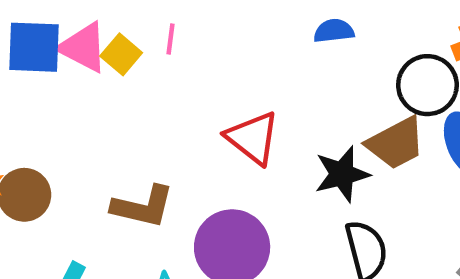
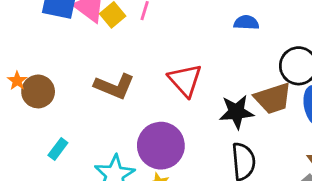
brown L-shape: (143, 207) -> (114, 86), moved

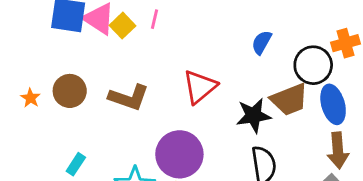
blue semicircle: (246, 23) -> (262, 42), moved, turned -60
red triangle: (185, 80) -> (200, 87), turned 36
brown circle: (38, 91) -> (70, 91), moved

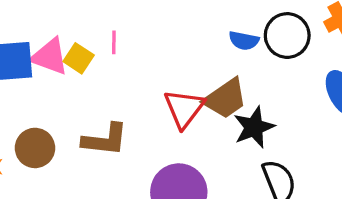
blue semicircle: (262, 42) -> (244, 41), turned -95
black circle: (313, 65) -> (287, 36), moved
brown trapezoid: (289, 100) -> (225, 99), moved

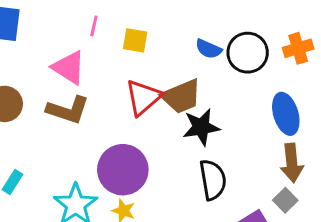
pink triangle: (50, 57) -> (69, 68), moved
yellow square: (79, 58) -> (135, 40), moved, turned -36

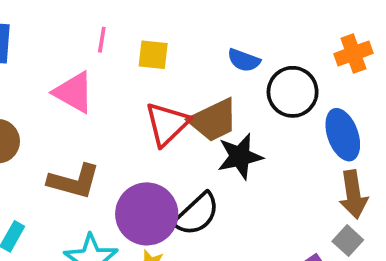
black circle: (248, 53) -> (293, 92), moved
brown L-shape: (68, 110) -> (74, 181), moved
black semicircle: (213, 180) -> (197, 214), moved, turned 60

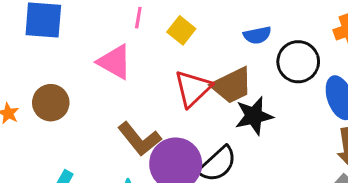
yellow square: (153, 55) -> (181, 30), turned 32
blue semicircle: (244, 60) -> (257, 35), turned -32
brown L-shape: (74, 181) -> (139, 139), moved, turned 36

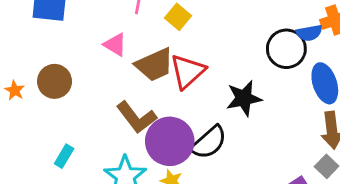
blue semicircle: (257, 35) -> (309, 33), moved
pink triangle: (115, 62) -> (115, 45), size x0.7
brown trapezoid: (232, 85) -> (154, 65), moved

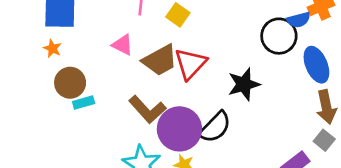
orange star: (15, 90) -> (52, 48), moved
cyan rectangle: (64, 156) -> (84, 102), moved, turned 48

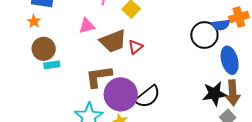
pink triangle: (123, 45) -> (87, 26), turned -48
red triangle: (190, 64) -> (136, 47), size x0.6
black star: (244, 84) -> (214, 94), moved
brown L-shape: (147, 109) -> (99, 77), turned 116

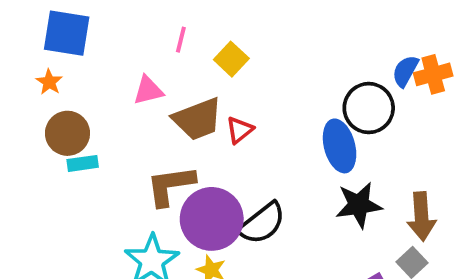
blue semicircle: (221, 25) -> (405, 71), moved, turned 126
blue ellipse: (230, 60) -> (340, 146), moved
black star: (214, 94) -> (359, 205), moved

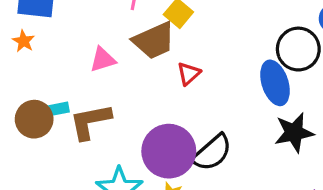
pink triangle: (148, 90) -> (103, 60), moved
brown trapezoid: (198, 119) -> (154, 41), moved
brown circle: (67, 133) -> (34, 119), moved
brown L-shape: (171, 186) -> (90, 121), moved

